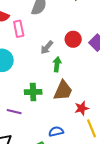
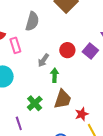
green cross: (33, 92) -> (35, 103), turned -35
purple line: (14, 112) -> (19, 123), turned 64

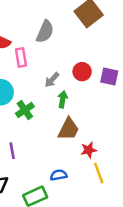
purple square: (90, 51) -> (109, 76), turned -35
green cross: (35, 103) -> (25, 110), moved

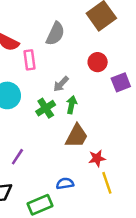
red circle: (82, 72) -> (98, 62), moved
purple square: (109, 76) -> (121, 82), turned -36
green cross: (25, 110) -> (46, 108), moved
purple line: (12, 151) -> (17, 157), turned 42

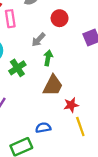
red circle: (98, 62) -> (60, 18), moved
green cross: (46, 108) -> (17, 68), moved

